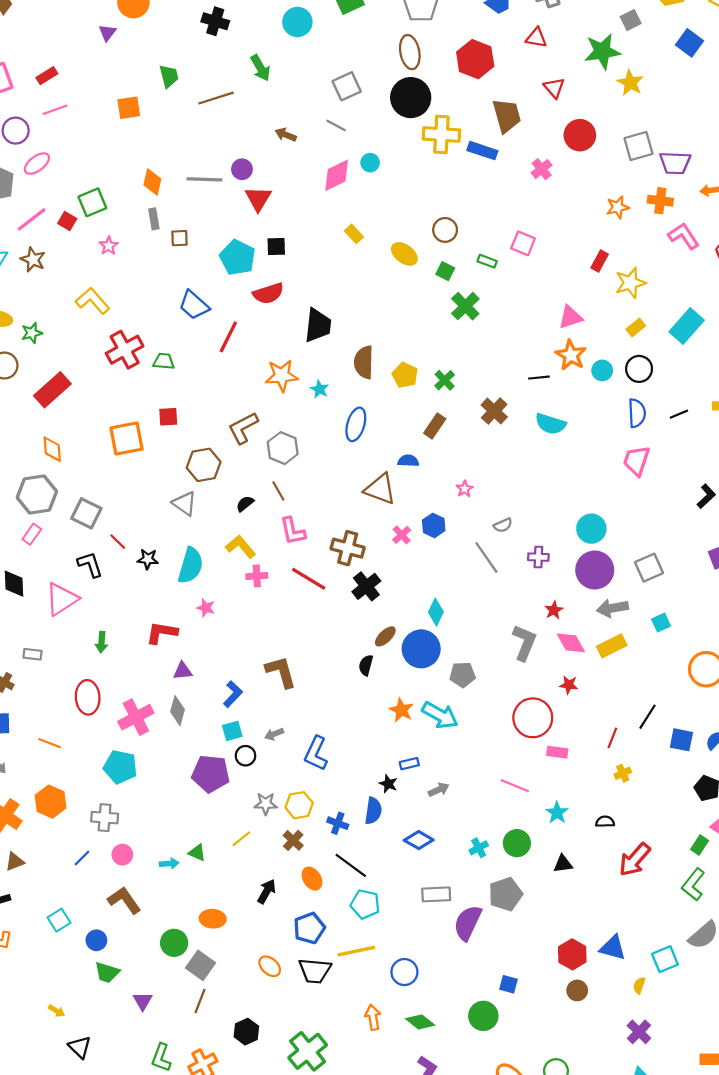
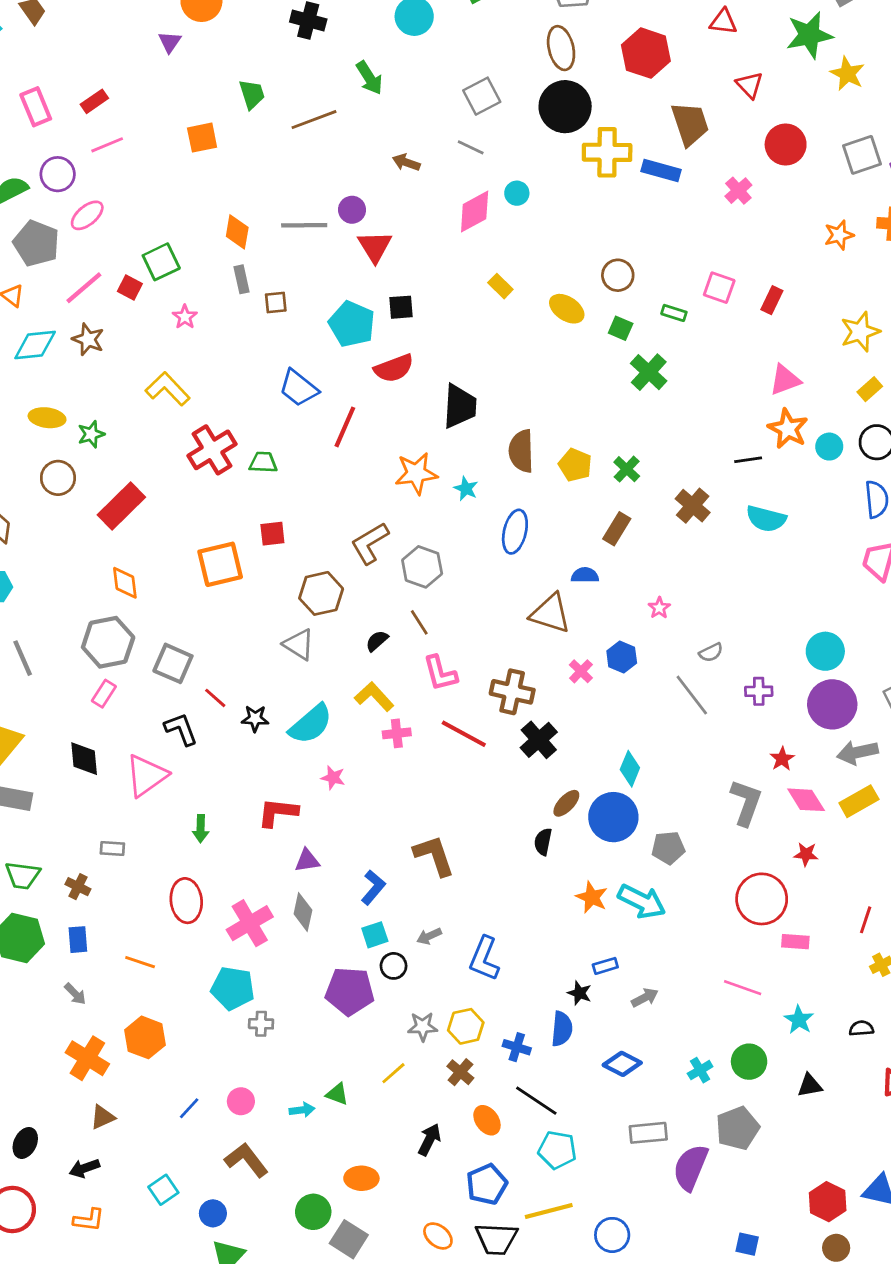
red rectangle: (600, 261) -> (772, 300), moved
cyan semicircle: (191, 566) -> (311, 724), turned 36
gray cross: (105, 818) -> (261, 1024), moved, size x0.7

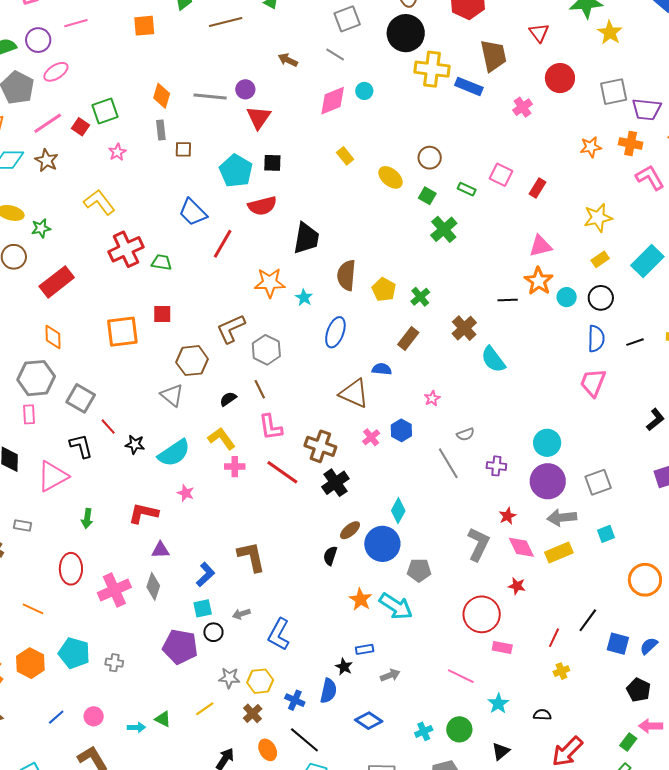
cyan semicircle: (766, 519) -> (493, 359), moved, turned 32
pink rectangle: (104, 694) -> (29, 414), turned -42
cyan pentagon: (233, 988) -> (74, 653), moved
black triangle: (810, 1086) -> (501, 751), turned -36

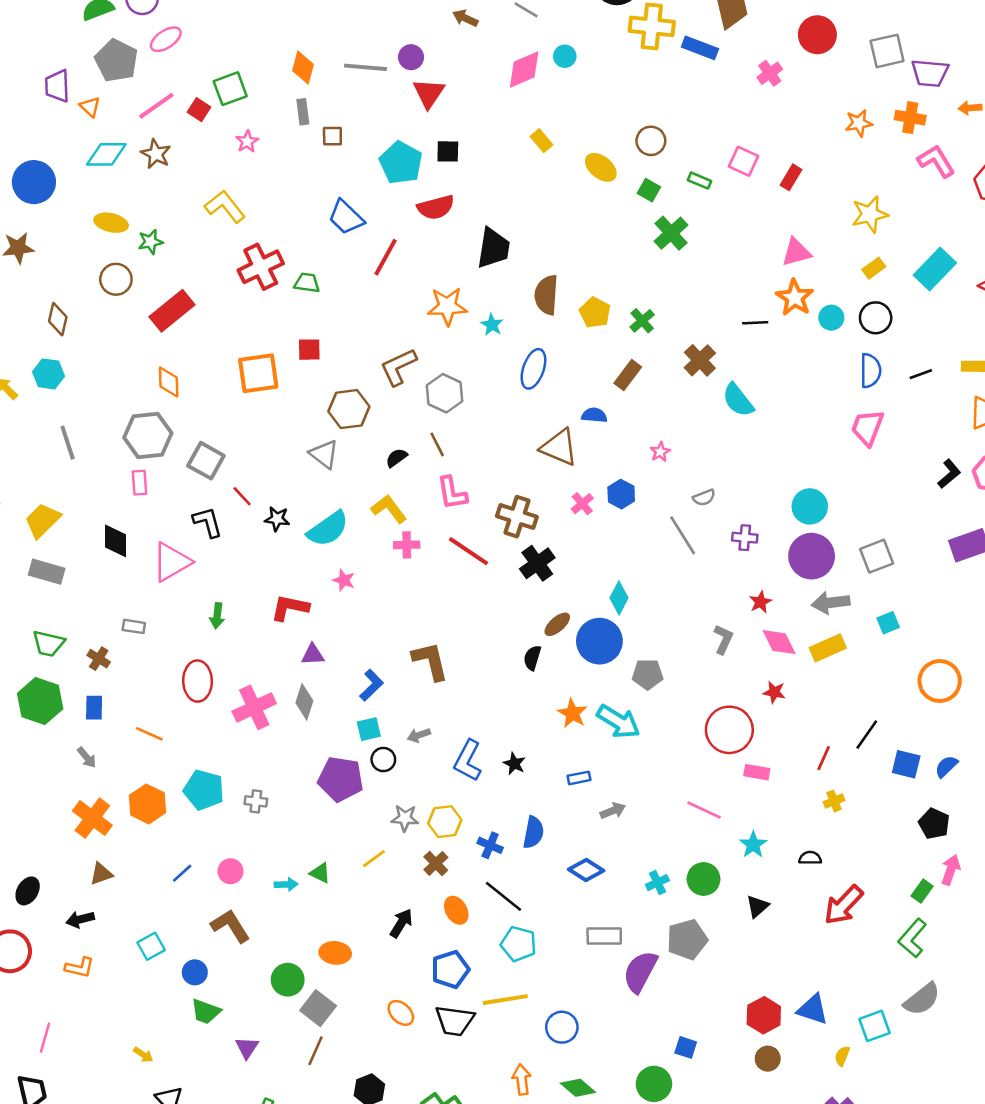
gray L-shape: (478, 544) -> (723, 639), size x0.7
black star: (344, 667) -> (514, 764), moved
pink arrow: (651, 726) -> (951, 870), turned 110

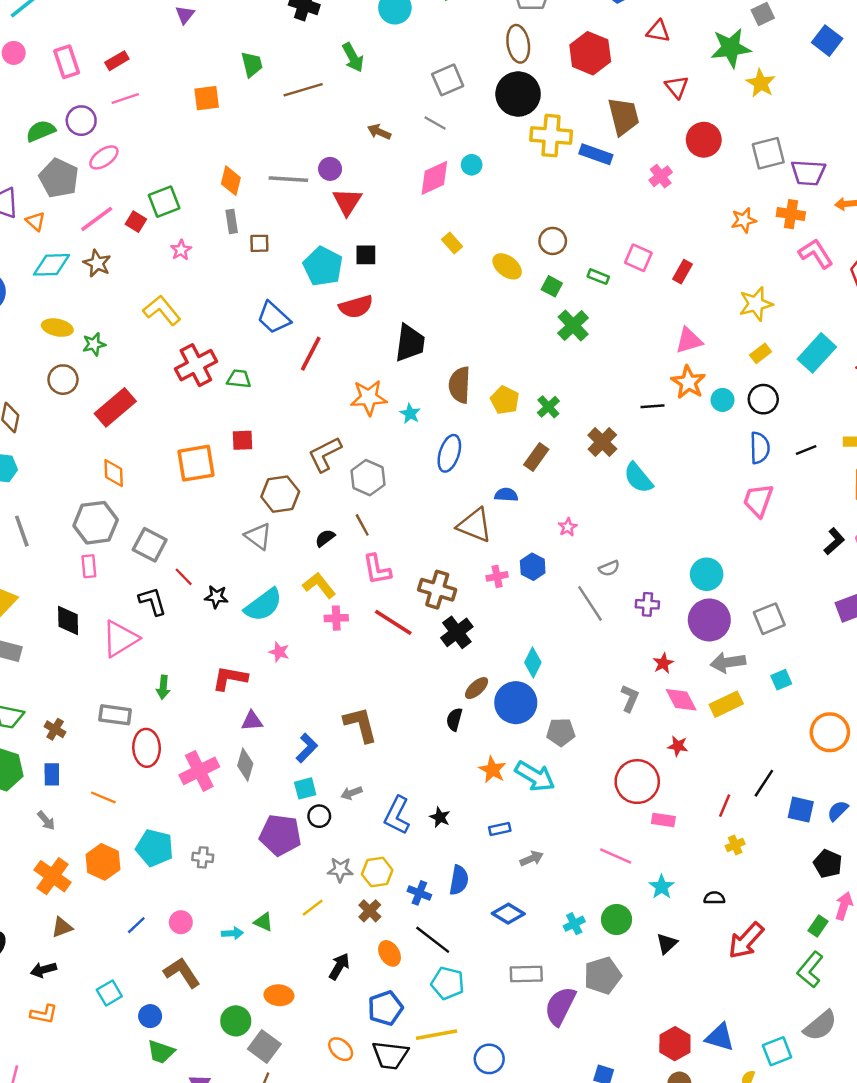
pink cross: (582, 504) -> (497, 576), turned 30
gray rectangle: (134, 626) -> (115, 715), moved, size x1.5

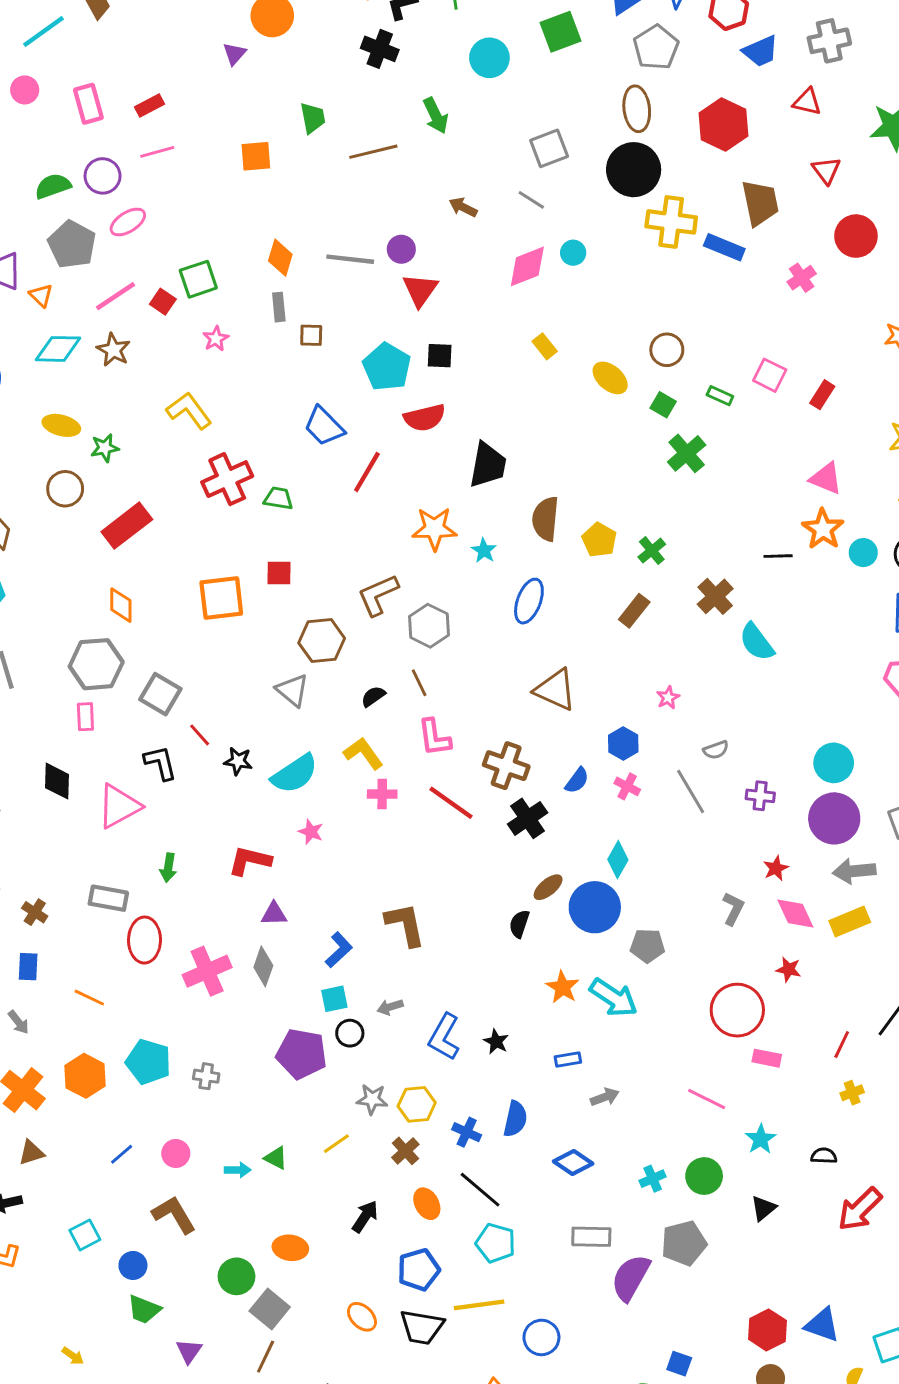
pink triangle: (689, 340) -> (826, 478), turned 36
blue semicircle: (506, 495) -> (577, 780), moved, turned 120
pink cross: (497, 576) -> (627, 786), moved, turned 36

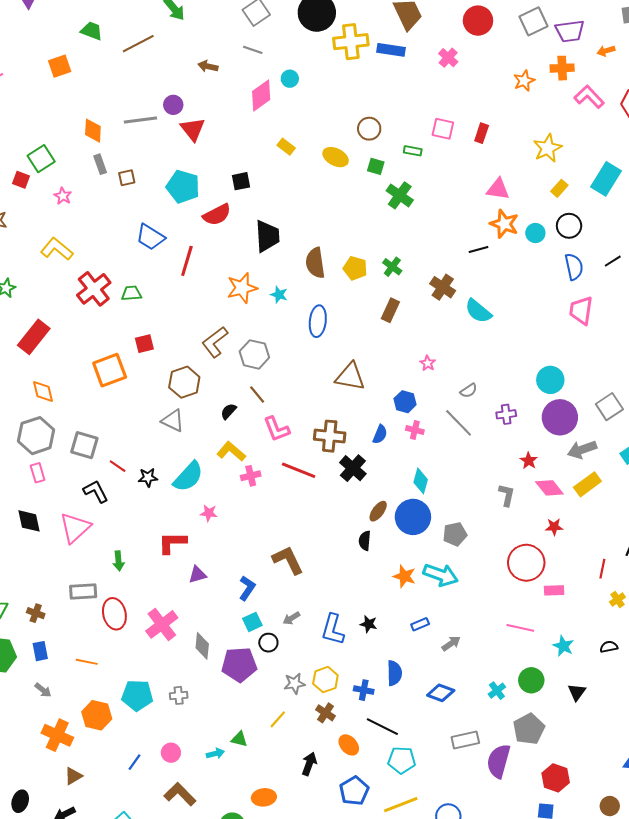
green trapezoid: (313, 118) -> (92, 31), turned -45
black square: (440, 356) -> (241, 181), moved
gray diamond: (263, 966) -> (202, 646), moved
red hexagon: (767, 1330) -> (556, 778), moved

